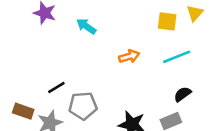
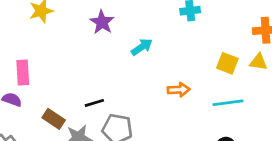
yellow triangle: (195, 13) -> (258, 62), turned 42
cyan arrow: (86, 26) -> (142, 47), turned 96

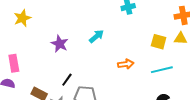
purple star: (102, 22) -> (60, 44), moved
black line: (94, 103) -> (67, 80), turned -32

